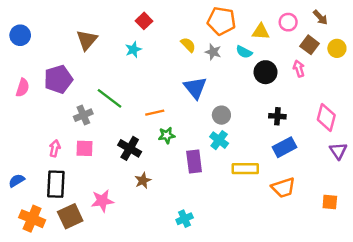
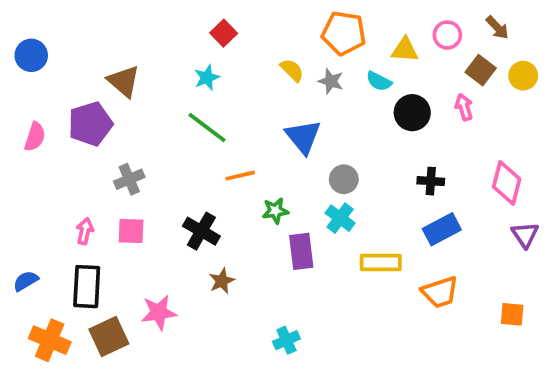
brown triangle: (87, 40) -> (124, 81), moved, turned -30
green line: (109, 98) -> (207, 127), moved
green star: (167, 135) -> (275, 211), moved

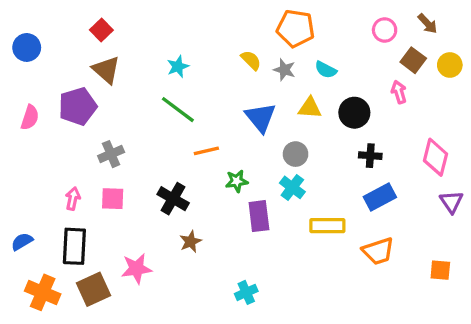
red square: (224, 33) -> (101, 30), moved
yellow triangle: (405, 50) -> (310, 108), moved
black circle: (412, 113) -> (354, 113), moved

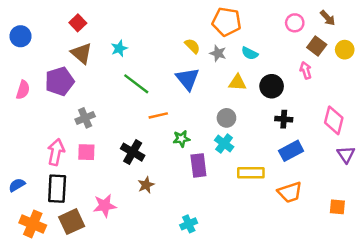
cyan star: (178, 67) -> (119, 48), moved
blue triangle: (261, 117) -> (187, 79), moved
pink arrow: (73, 199) -> (56, 152), size x1.5

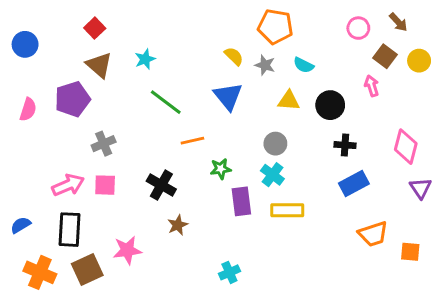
pink arrow: (56, 152) -> (68, 185), turned 55
yellow rectangle: (251, 173) -> (287, 210), moved
orange trapezoid: (290, 192) -> (373, 234), moved

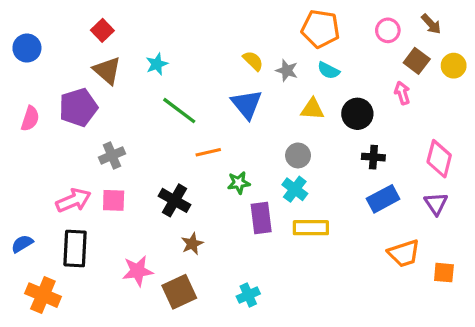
orange pentagon: (275, 27) -> (320, 29), moved
purple triangle: (421, 188) -> (436, 204), moved
brown square: (87, 269) -> (179, 292), moved

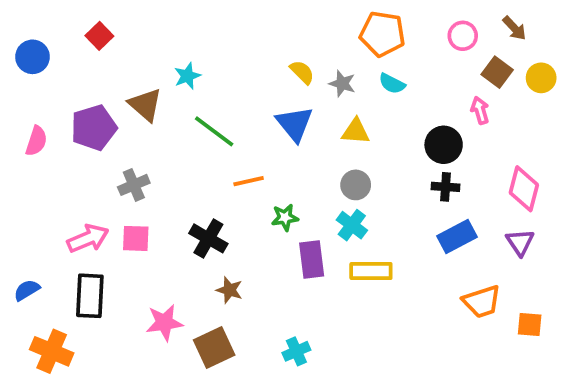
red square: (102, 30) -> (99, 36), moved
brown triangle: (107, 70) -> (145, 105), moved
yellow triangle: (312, 109) -> (356, 131), moved
black circle: (357, 114) -> (444, 145), moved
brown star: (192, 244) -> (229, 290), turned -30

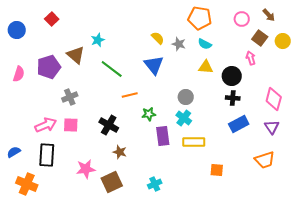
yellow triangle: (356, 131) -> (206, 67), moved
orange trapezoid: (482, 302) -> (265, 160), moved
orange square: (530, 325) -> (217, 170), moved

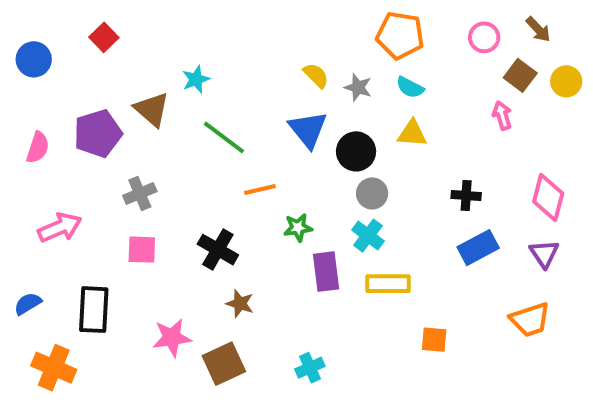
black circle: (232, 76) -> (356, 151), moved
pink arrow: (46, 125) -> (60, 228), moved

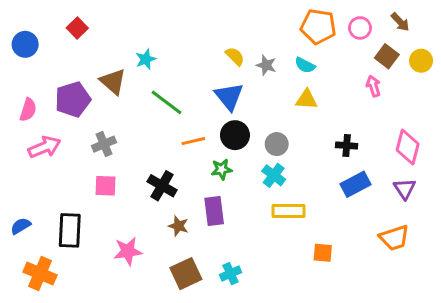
orange pentagon: (400, 35) -> (318, 26), moved
black circle: (356, 151) -> (235, 135), moved
pink arrow: (60, 228) -> (44, 147), moved
purple rectangle: (326, 272) -> (214, 211), moved
brown square: (224, 364) -> (186, 274), moved

